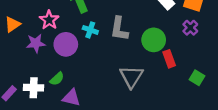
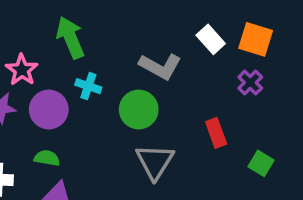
gray L-shape: (119, 29) -> (160, 66), moved, turned -70
green circle: (154, 40) -> (139, 109), moved
green semicircle: (57, 79) -> (47, 158), moved, turned -128

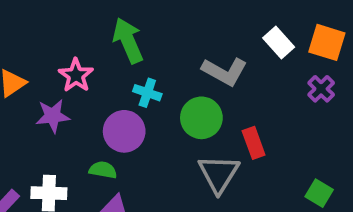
purple circle: (49, 109) -> (124, 131), moved
red rectangle: (216, 133) -> (254, 143), moved
green square: (261, 163) -> (319, 193), moved

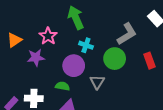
gray L-shape: (225, 71) -> (127, 34), turned -60
red rectangle: (254, 143) -> (149, 61), moved
gray triangle: (219, 174) -> (97, 82), moved, size x0.7

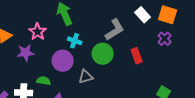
gray triangle: (97, 82) -> (86, 77), turned 42
green semicircle: (62, 86) -> (44, 81), moved

